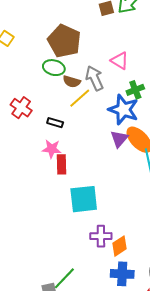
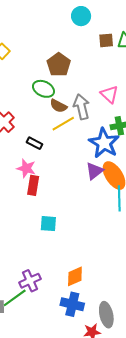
brown pentagon: (64, 41) -> (59, 65), size x0.7
cyan square: (84, 199) -> (48, 224), size x0.6
purple cross: (101, 236) -> (30, 281), moved, turned -35

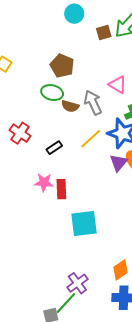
yellow line: (63, 124) -> (91, 139), moved
black rectangle: (34, 143) -> (54, 148), turned -49
pink star: (26, 168) -> (44, 182), moved
cyan square: (48, 224) -> (84, 224), size x1.6

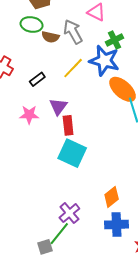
purple triangle: (119, 163) -> (58, 107), moved
red rectangle: (61, 189) -> (68, 125), moved
cyan square: (84, 224) -> (72, 153), turned 36

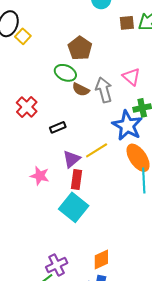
yellow line: (73, 68) -> (97, 150), moved
pink star: (29, 115) -> (40, 176), moved

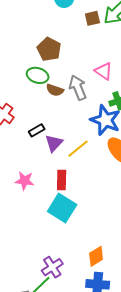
purple triangle: (72, 159) -> (54, 143), moved

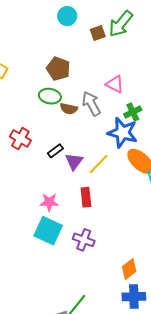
cyan square: (62, 208) -> (48, 231), moved
purple cross: (52, 267) -> (84, 240), moved, turned -30

